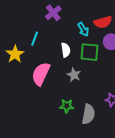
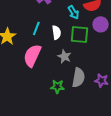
cyan line: (35, 39) -> (36, 28), moved
gray semicircle: (88, 114) -> (78, 78), moved

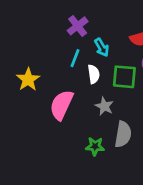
cyan arrow: (73, 12) -> (102, 47), moved
cyan line: (36, 28) -> (75, 58), moved

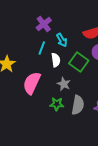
green square: (124, 77) -> (79, 62), turned 30
green star: (95, 146) -> (57, 104), moved

